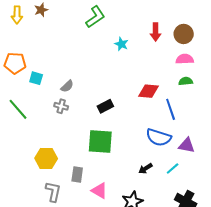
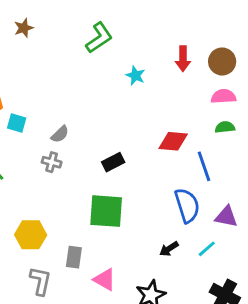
blue semicircle: (159, 137) -> (187, 205), turned -125

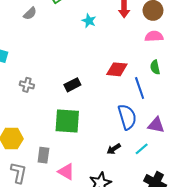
green semicircle: (225, 127) -> (155, 67), moved, turned -96
gray semicircle: (60, 134) -> (30, 14), moved

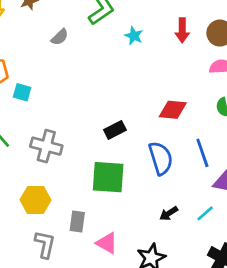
cyan star: (89, 21) -> (134, 36), moved
gray cross: (27, 85) -> (46, 146), moved, size x1.6
blue line: (140, 88) -> (202, 153), moved
blue semicircle: (127, 117) -> (161, 158), moved

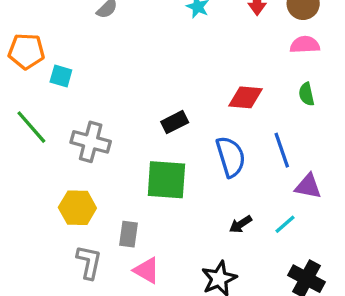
pink triangle: (107, 243) -> (147, 270), moved

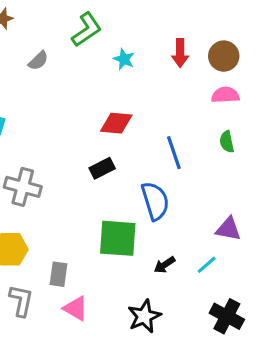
red diamond: (245, 97) -> (116, 123), moved
blue line: (282, 150) -> (174, 153), moved
green square: (166, 180) -> (118, 238), moved

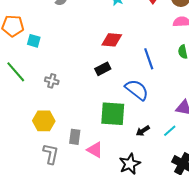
gray cross: (23, 187) -> (52, 81), size x0.6
blue semicircle: (155, 201) -> (137, 90), turned -35
pink triangle: (76, 308) -> (95, 150), moved

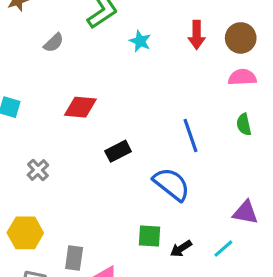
red diamond: (112, 40) -> (80, 107), moved
gray cross: (52, 81) -> (38, 170), turned 32
green square: (113, 114) -> (150, 236), moved, size x0.6

